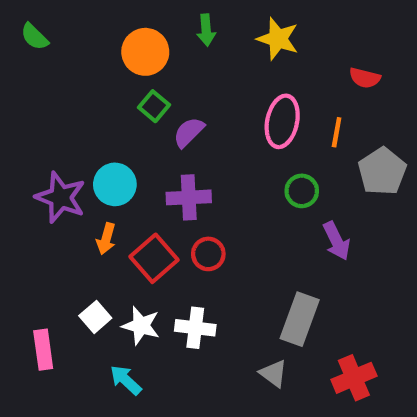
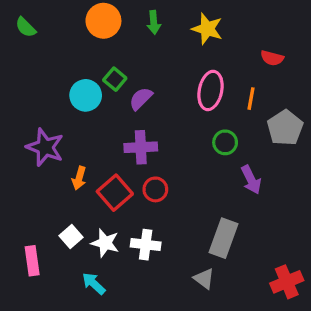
orange circle: (145, 52) -> (103, 21), moved
cyan circle: (115, 184) -> (86, 95), moved
red cross: (354, 378) -> (287, 282), moved

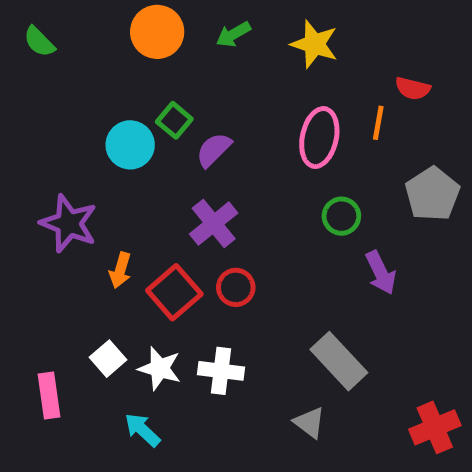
green arrow: (154, 22) -> (233, 34), turned 65
orange line: (251, 99) -> (378, 123), moved
purple cross: (141, 147) -> (214, 223), turned -36
gray rectangle: (223, 238) -> (339, 361), turned -63

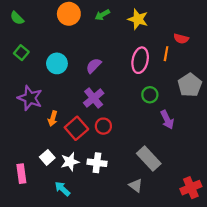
green square: (174, 120) -> (21, 53), moved
white star: (160, 368) -> (70, 162), turned -30

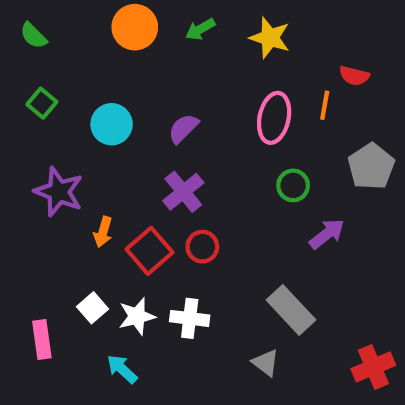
purple arrow: (167, 120) -> (327, 234), turned -102

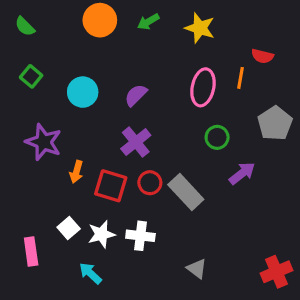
red square: (150, 251) -> (111, 186), turned -32
gray rectangle: (291, 310) -> (186, 192), moved

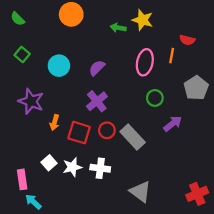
green arrow: (148, 22) -> (118, 28), moved, turned 40
gray triangle: (197, 269) -> (140, 192), size x1.5
cyan arrow: (90, 273) -> (33, 202), moved

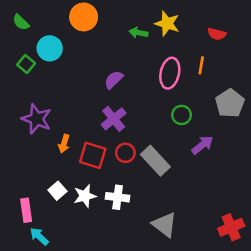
red semicircle: (187, 40) -> (217, 34), moved
cyan circle: (59, 66) -> (50, 48), moved

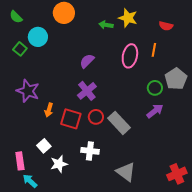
green circle: (182, 115) -> (155, 88), moved
white star: (85, 196) -> (59, 164), moved

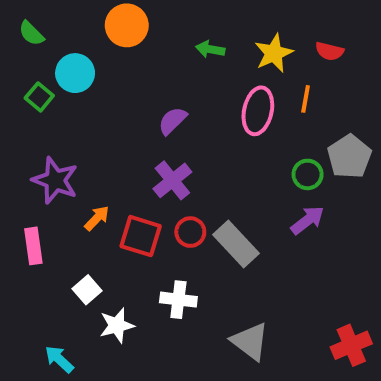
yellow star: (128, 18) -> (274, 53), moved, turned 30
orange arrow: (49, 110) -> (97, 218), turned -152
pink rectangle: (20, 161) -> (33, 246), moved

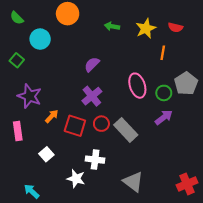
green square: (39, 97) -> (17, 60), moved
pink ellipse: (258, 111) -> (137, 86), moved, turned -30
white star: (117, 325) -> (76, 179), moved, turned 30

